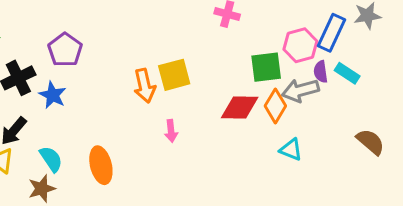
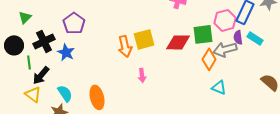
red diamond: (240, 108) -> (178, 42), moved

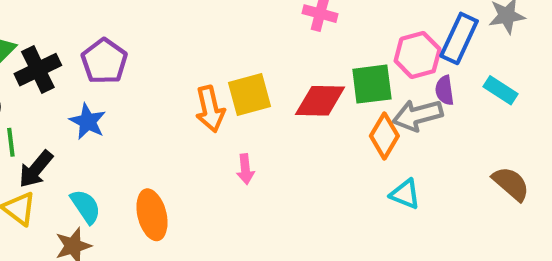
cyan rectangle: (255, 38) -> (501, 90), moved
black cross: (44, 41) -> (38, 70), moved

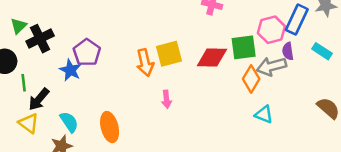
purple pentagon: (104, 61) -> (87, 52), moved

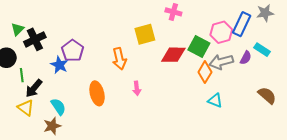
green square: (244, 47) -> (199, 47), turned 35
purple semicircle: (288, 51) -> (246, 58), moved, turned -144
yellow square: (169, 54) -> (145, 34), moved
orange ellipse: (110, 127) -> (97, 93), moved

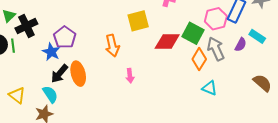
gray arrow: (221, 62) -> (216, 49), turned 80
green line: (22, 75) -> (13, 46), moved
black arrow: (34, 88) -> (60, 74), moved
orange ellipse: (97, 93) -> (78, 74), moved

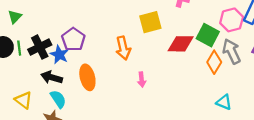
black cross: (26, 26) -> (40, 47), moved
black arrow: (60, 74) -> (52, 77), moved, turned 66
cyan triangle: (210, 88) -> (224, 102), moved

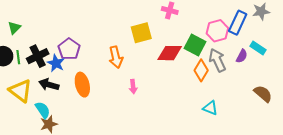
cyan semicircle: (58, 99) -> (43, 110), moved
yellow triangle: (23, 100) -> (20, 91), moved, size x1.4

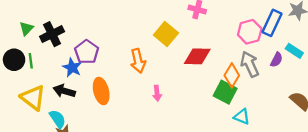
yellow square: (141, 33) -> (166, 34), turned -35
green square: (195, 45) -> (225, 92), moved
black cross: (38, 56) -> (52, 34), moved

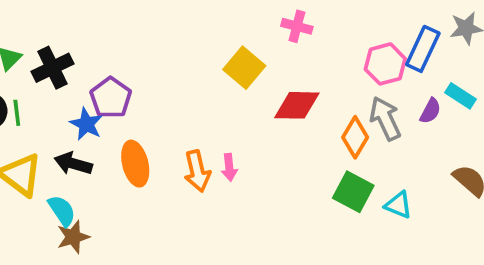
orange arrow: (138, 61) -> (197, 171), moved
green square: (225, 92) -> (353, 192), moved
cyan triangle: (242, 117) -> (398, 205), moved

